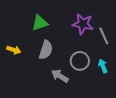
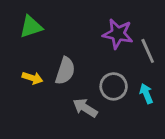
green triangle: (40, 23) -> (31, 27), moved
yellow arrow: (14, 50) -> (32, 78), moved

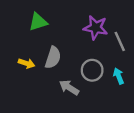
green triangle: (31, 27) -> (38, 22), moved

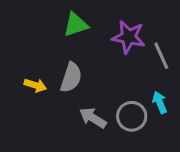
green triangle: (38, 22) -> (76, 25), moved
gray circle: (92, 70) -> (132, 116), moved

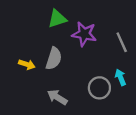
purple star: (129, 37) -> (84, 34), moved
gray arrow: (93, 118) -> (57, 97), moved

